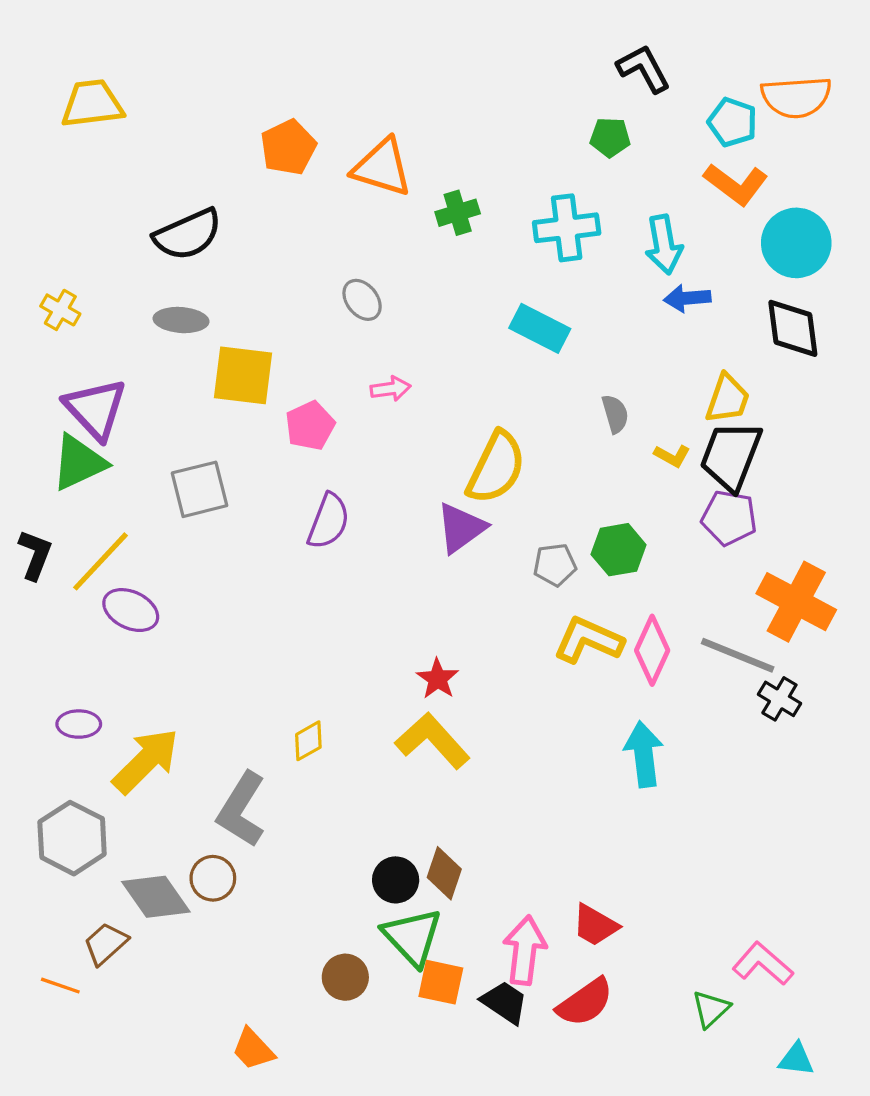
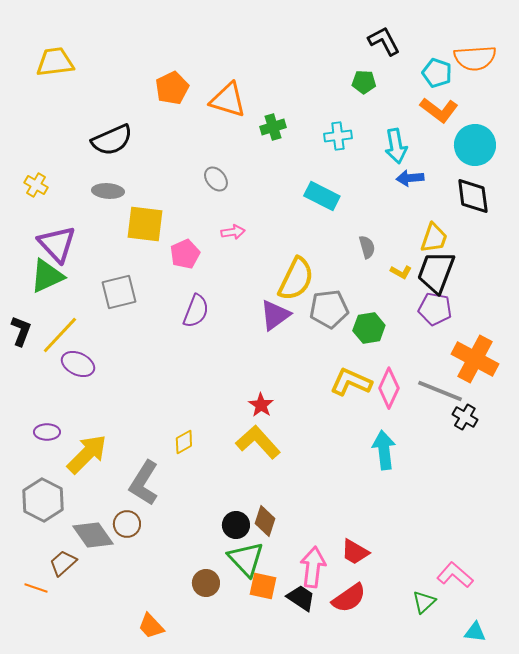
cyan cross: (567, 228) -> (338, 136), size x0.7
gray pentagon: (555, 565) -> (329, 309), moved, size x1.5

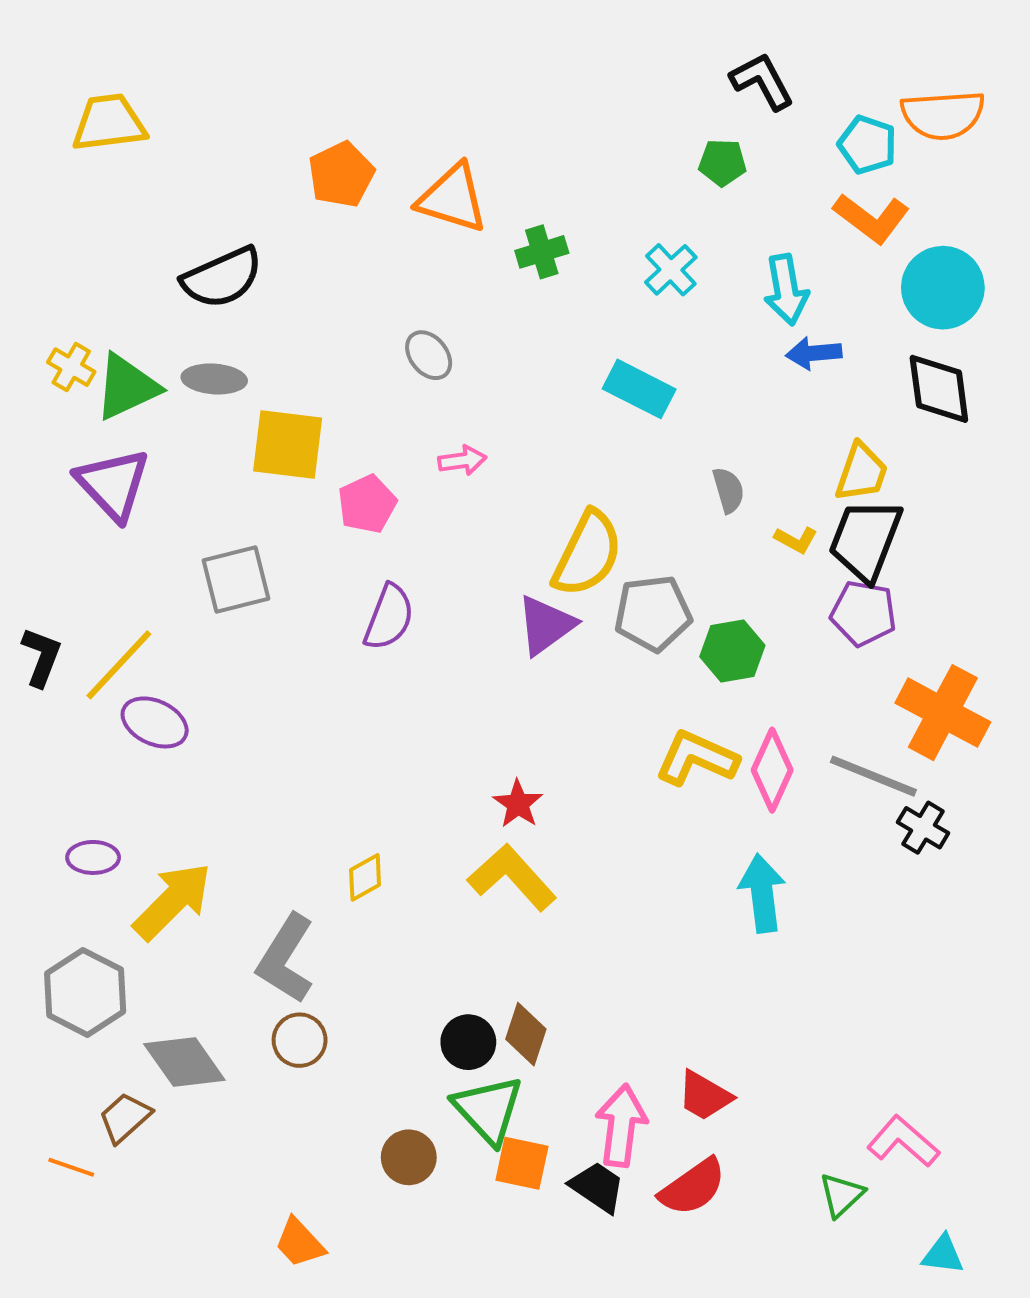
cyan cross: (338, 136) -> (671, 270), turned -36
green triangle: (47, 276) -> (127, 387), moved
brown circle: (127, 524) -> (300, 1040), moved

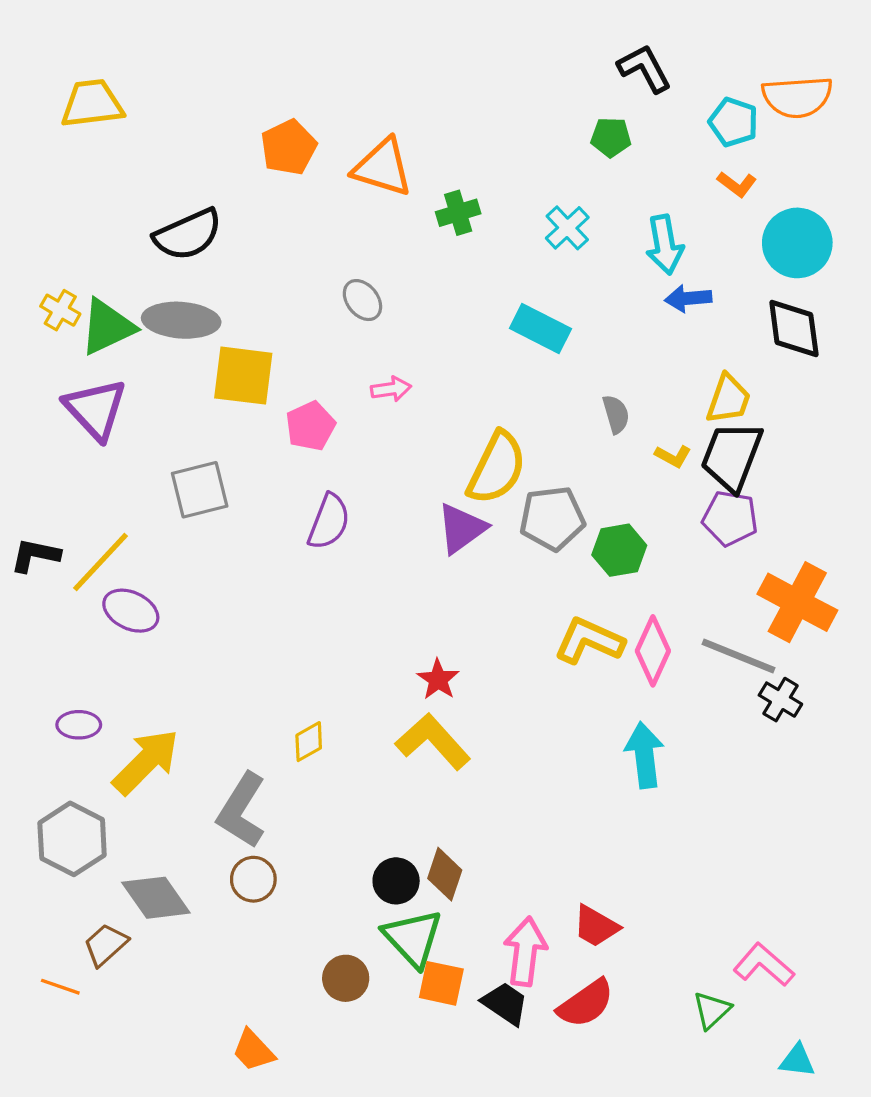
orange L-shape: (871, 218) -> (737, 184), size x0.6
gray ellipse: (214, 379) -> (181, 320), size x1.4
black L-shape: (41, 657) -> (35, 555), turned -99

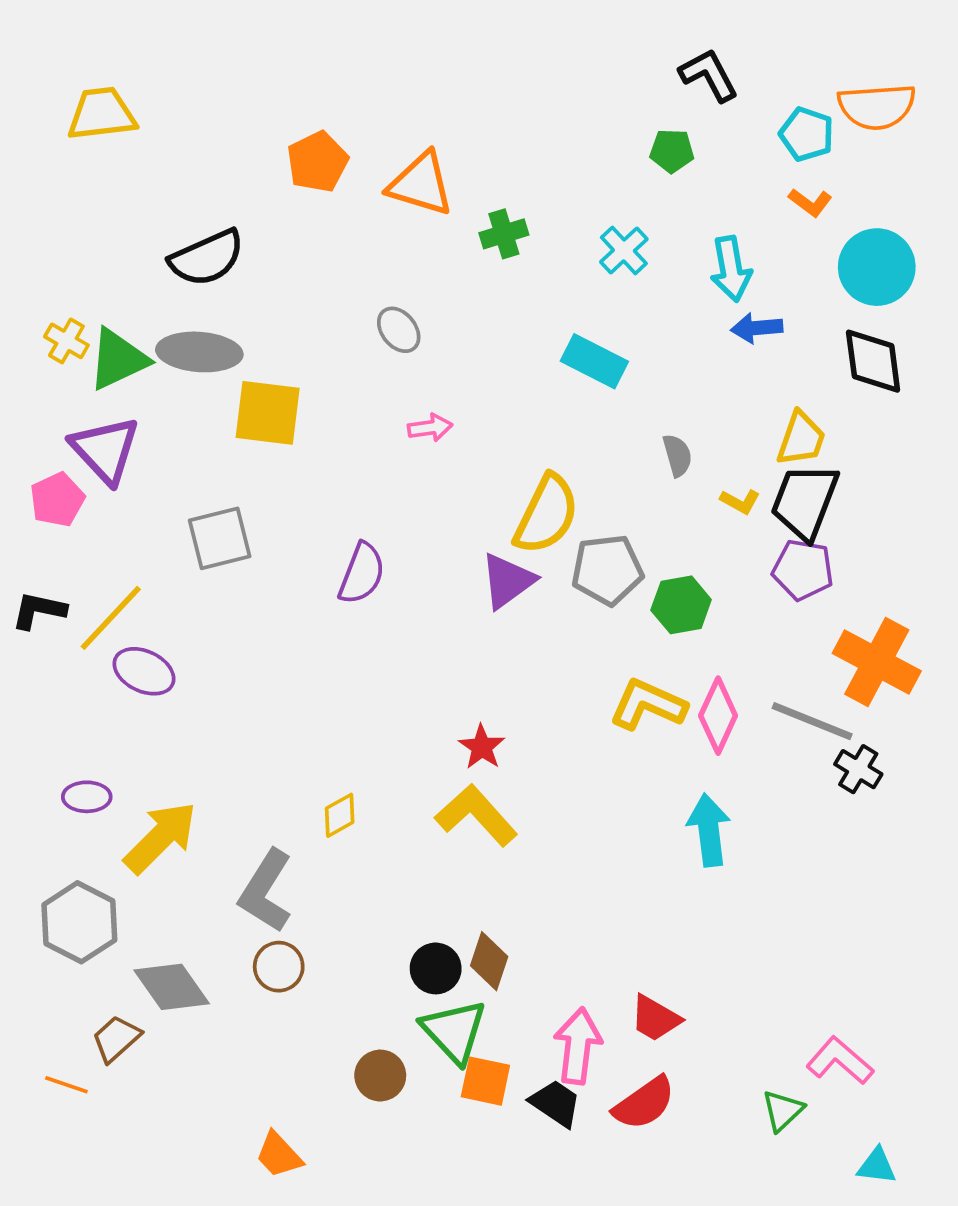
pink pentagon: (310, 426) -> (57, 500), moved

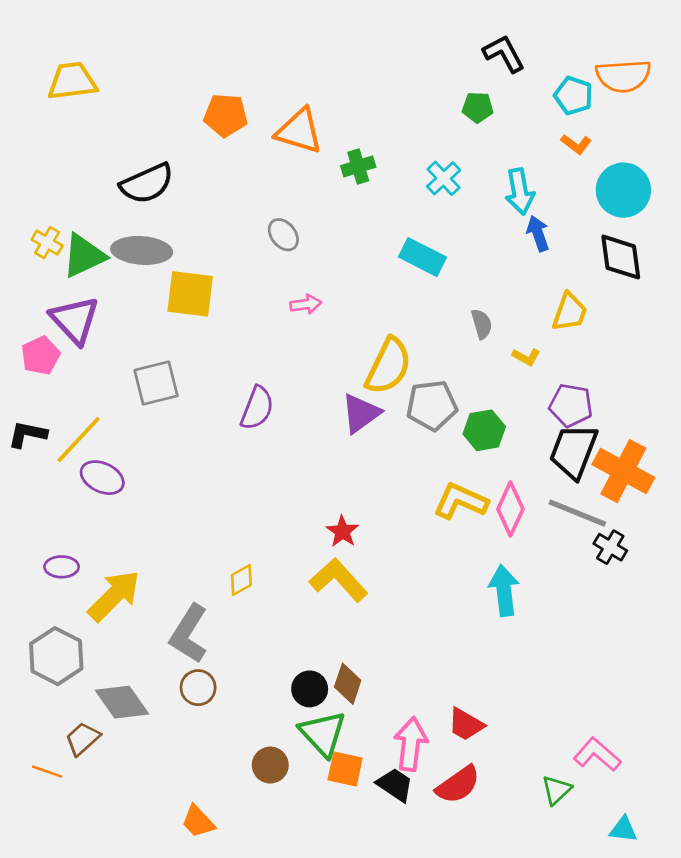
orange pentagon: (317, 162) -> (226, 115), turned 30
blue arrow: (757, 328) -> (538, 233), turned 76
black trapezoid: (805, 501) -> (573, 451), moved

